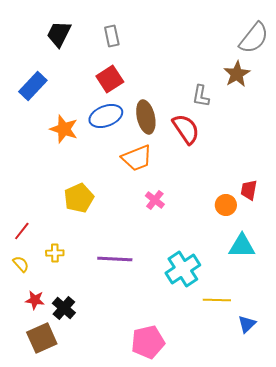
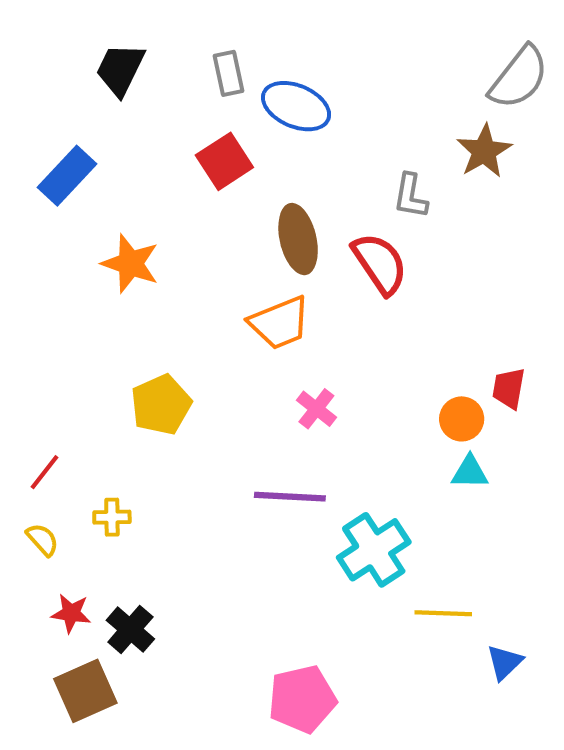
blue ellipse: (106, 116) -> (296, 106), moved, turned 44
cyan triangle: (242, 246) -> (470, 472), moved, size x0.7
purple line: (115, 259) -> (290, 497), moved

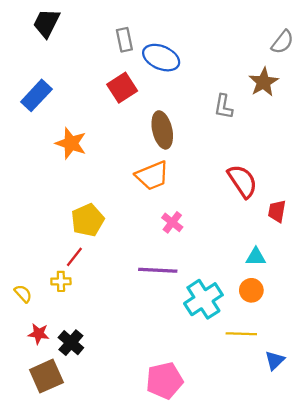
black trapezoid: (120, 69) -> (46, 23), moved
gray semicircle: (519, 77) -> (282, 42), size x0.7
red semicircle: (380, 264) -> (242, 181), moved
orange circle: (462, 419) -> (251, 290), moved
red line: (45, 472) -> (74, 257), moved

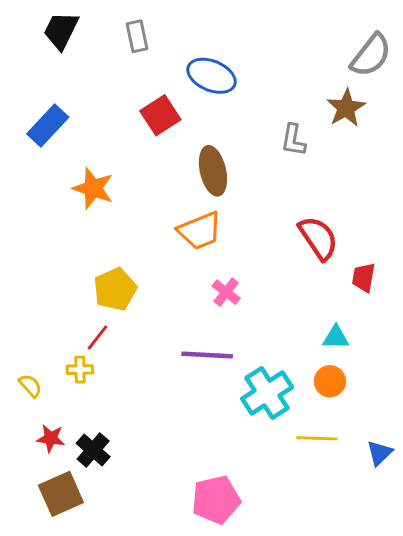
gray rectangle: (124, 40) -> (137, 36), moved
gray semicircle: (282, 42) -> (371, 55), size x1.4
blue triangle: (275, 360) -> (380, 453), moved

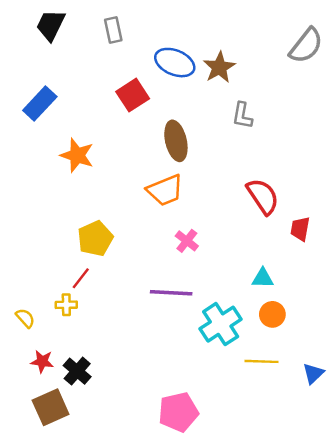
brown star: (346, 108) -> (219, 67), moved
cyan triangle: (336, 337) -> (263, 278), moved

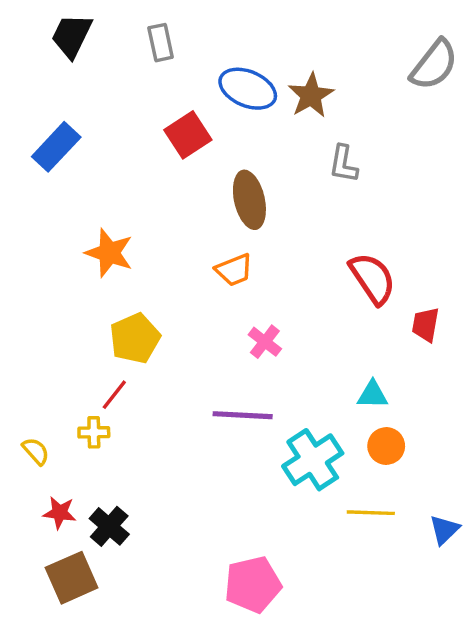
orange star: (77, 155) -> (109, 253), moved
orange trapezoid: (165, 190) -> (234, 270), size x0.7

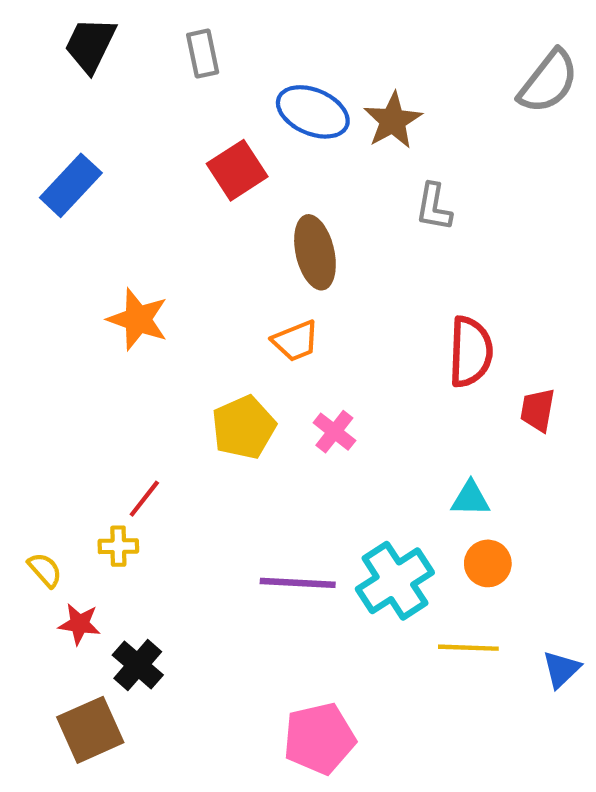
red semicircle: (373, 278) -> (471, 352), turned 36
yellow pentagon: (135, 338) -> (244, 427), moved
purple line: (243, 415) -> (298, 583), moved
red star: (60, 513) -> (79, 624), moved

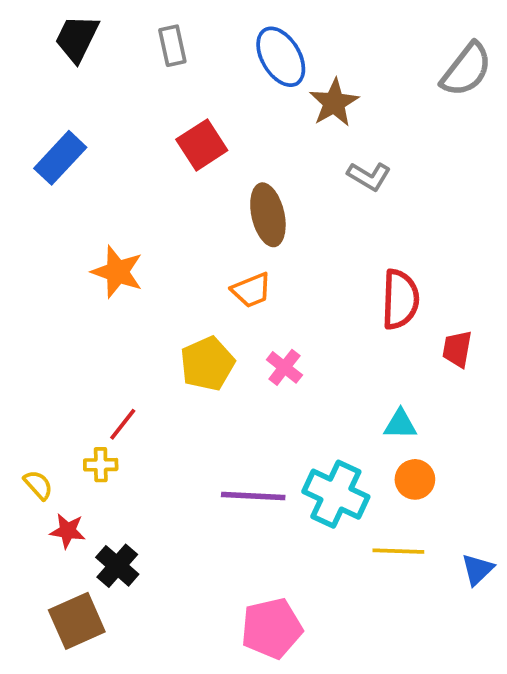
blue ellipse: (313, 112) -> (281, 57), moved, turned 36
gray L-shape: (434, 207) -> (369, 176), turned -69
cyan cross: (395, 581) -> (336, 494), turned -32

